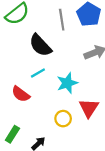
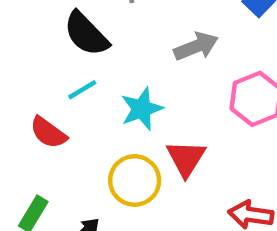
yellow circle: (63, 119) -> (135, 180), size x1.5

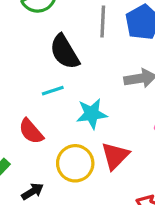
red semicircle: (48, 133) -> (31, 131), moved

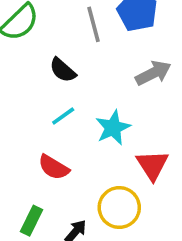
black semicircle: (65, 52) -> (63, 70), size x0.7
yellow circle: (75, 163) -> (119, 207), moved

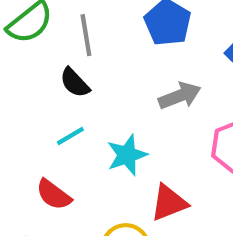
gray line: (93, 24) -> (86, 35), moved
red triangle: (152, 165) -> (169, 203), turned 36

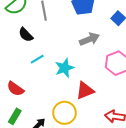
black semicircle: (75, 83) -> (26, 35), moved
red semicircle: (54, 195) -> (15, 89), moved

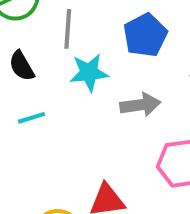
cyan star: (64, 68) -> (89, 73), moved

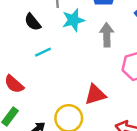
gray arrow: (140, 105) -> (107, 35), turned -75

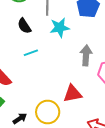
gray arrow: (107, 35) -> (86, 55), moved

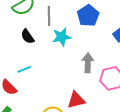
cyan line: (31, 53) -> (24, 69), moved

